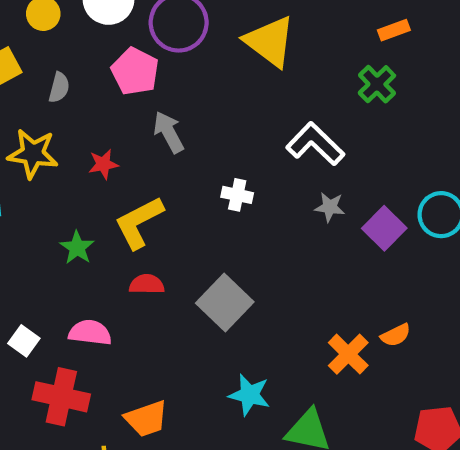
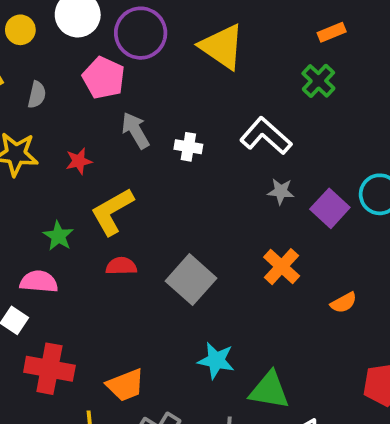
white cross: (237, 195) -> (188, 147), moved
pink semicircle: (90, 333) -> (39, 282), moved
orange cross: (348, 354) -> (282, 267), moved

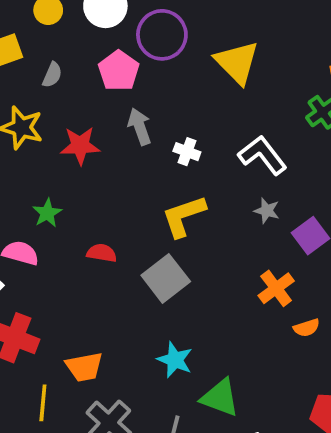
red star: (79, 161) -> (80, 146), size x1.5
yellow L-shape: (112, 212) -> (184, 216), moved
orange cross: (282, 267) -> (276, 288), moved

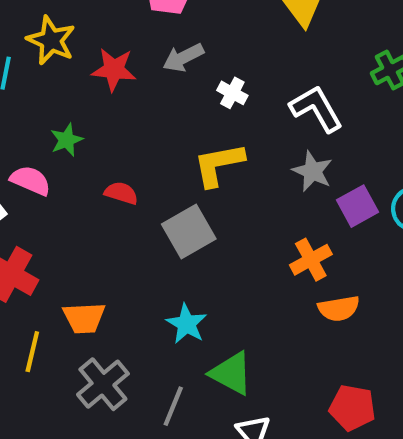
gray arrow: (140, 127) -> (183, 58), turned -105
gray star: (267, 211) -> (312, 171), size x1.4
orange semicircle: (307, 328) -> (339, 308), size x1.4

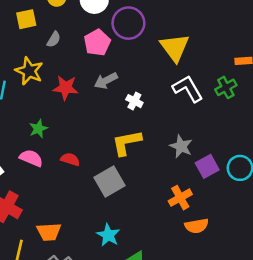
white L-shape: (316, 109) -> (188, 89), moved
pink semicircle: (30, 180) -> (31, 158), moved

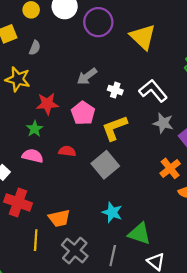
pink pentagon: (97, 43) -> (83, 113), moved
red star: (66, 88) -> (47, 104), moved
white L-shape: (188, 89) -> (153, 91), moved

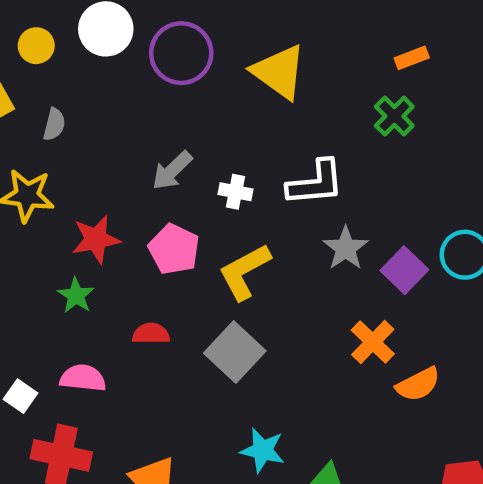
white L-shape: (153, 91) -> (316, 183), turned 132
gray star: (163, 123) -> (346, 248), turned 30
pink semicircle: (33, 156) -> (83, 378), moved

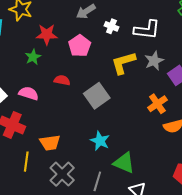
yellow L-shape: (244, 272) -> (123, 63), moved

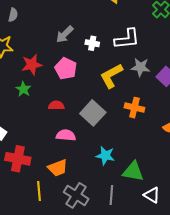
gray star: (154, 61) -> (140, 67), turned -30
pink semicircle: (29, 93) -> (66, 135), moved
orange cross: (157, 104) -> (134, 108), moved, turned -30

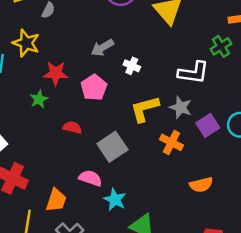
white L-shape: (127, 39) -> (193, 73), moved
orange cross: (134, 108) -> (171, 142), moved
pink semicircle: (66, 135) -> (90, 178), moved
orange trapezoid: (58, 168) -> (56, 200), turned -65

